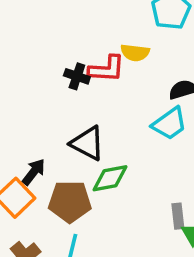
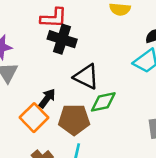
red L-shape: (107, 69) -> (54, 18), moved
black cross: (77, 76) -> (62, 39), moved, size x1.5

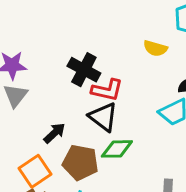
red L-shape: (54, 18) -> (107, 90), moved
orange square: (34, 118) -> (35, 171), moved

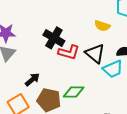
black triangle: (103, 117) -> (95, 53), moved

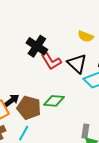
red L-shape: (69, 52) -> (51, 61), turned 40
black arrow: (32, 80) -> (12, 100), moved

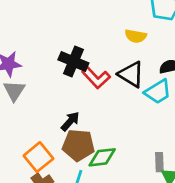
black arrow: (12, 100) -> (70, 121), moved
green diamond: (54, 101) -> (102, 157), moved

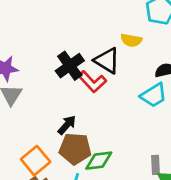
black cross: (73, 61) -> (70, 66), turned 32
black triangle: (131, 74) -> (107, 61), moved

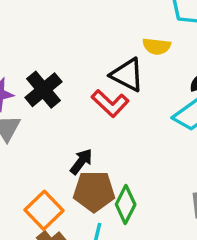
black cross: (70, 66) -> (43, 90), moved
green diamond: (99, 161) -> (126, 205), turned -52

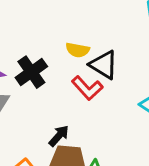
yellow semicircle: (157, 46) -> (78, 50), moved

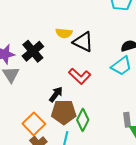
red L-shape: (87, 88) -> (80, 76), moved

